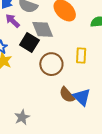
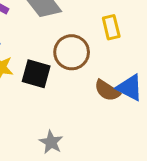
black square: (29, 43) -> (36, 74), moved

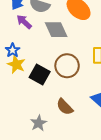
brown semicircle: (107, 91) -> (65, 107), moved

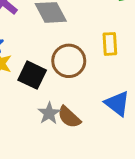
gray star: (39, 123) -> (49, 113), moved

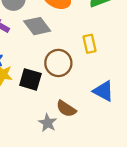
gray star: (49, 113) -> (48, 123), moved

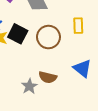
black square: (30, 79) -> (18, 34), moved
brown semicircle: (66, 109) -> (48, 77), turned -30

